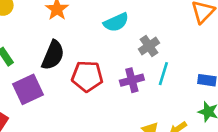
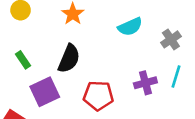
gray cross: (149, 46) -> (171, 39), moved
red pentagon: (87, 76) -> (98, 96), moved

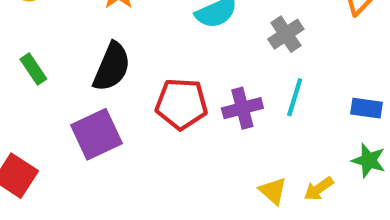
purple square: (45, 92) -> (97, 134), moved
red pentagon: (98, 96) -> (181, 104), moved

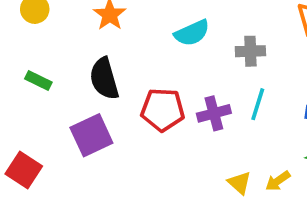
gray cross: (286, 34) -> (250, 51), turned 32
black semicircle: (112, 67) -> (104, 79), turned 141
green rectangle: (33, 69) -> (38, 80), turned -30

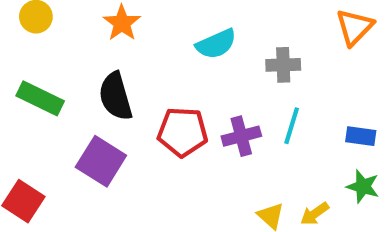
green rectangle: (38, 80) -> (40, 98), size x1.5
purple square: (91, 135) -> (101, 161), turned -33

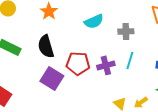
purple square: (101, 161) -> (52, 78), moved

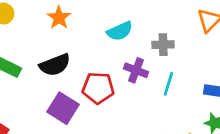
black semicircle: (46, 46) -> (55, 65), turned -95
purple cross: (106, 65) -> (136, 70), moved, turned 36

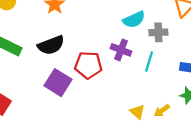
cyan semicircle: (120, 31) -> (134, 20), moved
gray cross: (163, 45) -> (158, 32), moved

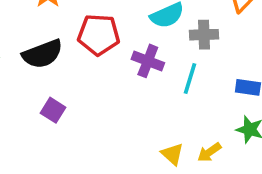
red pentagon: (88, 65) -> (99, 35), moved
purple square: (58, 83) -> (53, 110), size x0.6

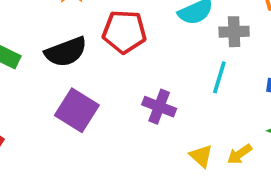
purple cross: (148, 61) -> (159, 107), moved
purple square: (53, 110) -> (77, 110), size x1.6

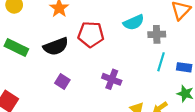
cyan line: (219, 77) -> (161, 62), moved
purple square: (77, 110) -> (62, 82), size x0.6

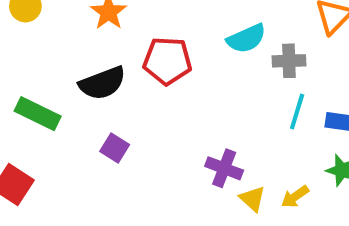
green rectangle: (16, 48) -> (38, 114), moved
purple cross: (112, 79) -> (224, 168), moved

